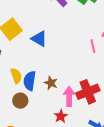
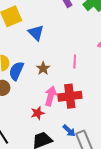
pink line: (93, 46) -> (75, 62), moved
brown star: (51, 83) -> (43, 68), moved

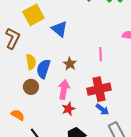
pink arrow: (51, 96) -> (64, 89), moved
blue arrow: (69, 131) -> (102, 109), moved

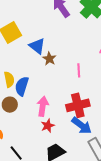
brown star: (70, 64) -> (49, 59), moved
blue arrow: (102, 109) -> (82, 126), size x1.5

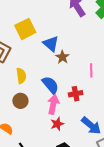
blue semicircle: (22, 86) -> (50, 85), moved, turned 120
red cross: (78, 105) -> (76, 94), moved, size x0.6

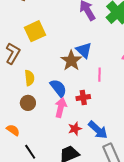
blue triangle: (51, 44) -> (84, 50), moved
brown star: (62, 57) -> (71, 61), size x1.5
red star: (57, 124) -> (75, 129), moved

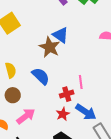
pink line: (100, 75) -> (81, 82), moved
red cross: (83, 98) -> (67, 94), moved
pink arrow: (61, 108) -> (26, 116), moved, turned 48

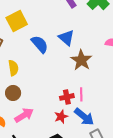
brown star: (50, 47) -> (81, 60), moved
blue semicircle: (41, 76) -> (40, 44), moved
pink line: (81, 82) -> (81, 94), moved

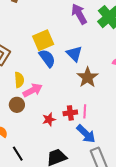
yellow square: (17, 21) -> (43, 40), moved
pink arrow: (24, 115) -> (33, 90), moved
red star: (61, 117) -> (49, 119), moved

